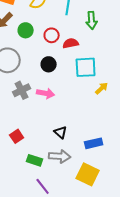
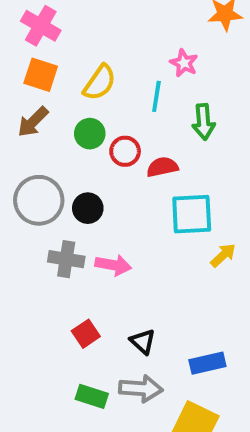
green circle: (26, 30) -> (90, 134), moved
black circle: (49, 64) -> (88, 208), moved
gray cross: (22, 90) -> (66, 259), turned 36
red square: (17, 136) -> (86, 334), moved

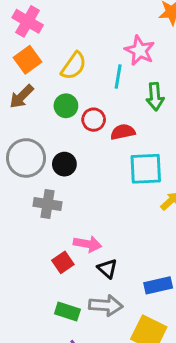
pink star: (184, 63) -> (140, 51), size x1.4
orange square: (41, 75) -> (28, 60), turned 36
pink arrow: (113, 265) -> (87, 244), moved

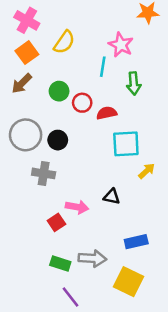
yellow semicircle: (74, 66) -> (64, 42), moved
black triangle: (107, 269) -> (112, 197), moved, turned -30

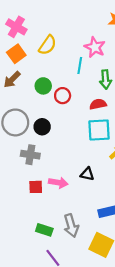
red semicircle: (107, 113) -> (98, 104), moved
red square: (56, 222) -> (36, 187), moved, turned 32
gray arrow: (92, 258) -> (71, 226), turned 70

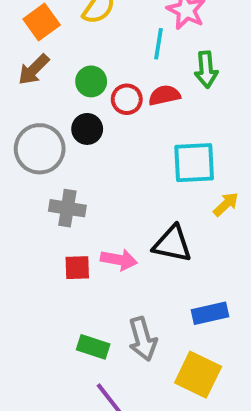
red semicircle: (98, 104) -> (164, 95), moved
black circle: (42, 127) -> (87, 129), moved
black triangle: (87, 174) -> (172, 244), size x1.5

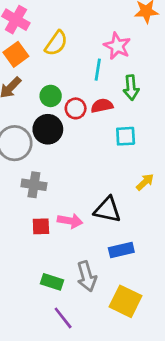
black circle: (87, 129) -> (48, 129), size x1.4
cyan square: (194, 163) -> (126, 136), moved, size x0.7
blue rectangle: (210, 313) -> (121, 250), moved

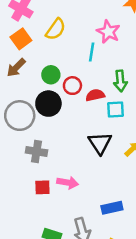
green arrow: (131, 88) -> (120, 81), moved
red semicircle: (102, 106) -> (95, 95), moved
black triangle: (107, 210) -> (100, 143), moved, turned 45

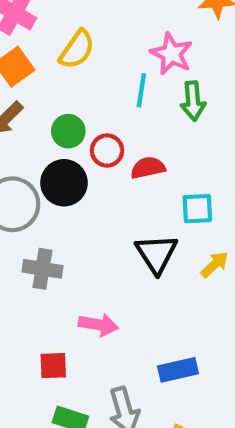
green arrow: (120, 81) -> (193, 101), moved
cyan square: (116, 110) -> (197, 209), moved
red square: (42, 187) -> (53, 366), moved

